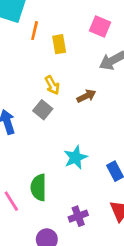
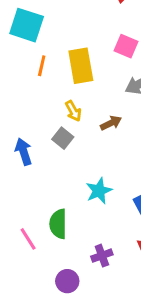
orange line: (35, 31) -> (42, 66), moved
yellow rectangle: (59, 44) -> (81, 66), size x1.6

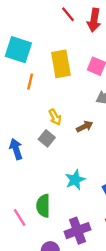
yellow rectangle: (81, 66) -> (61, 64), moved
purple cross: (102, 256) -> (77, 231), size x1.5

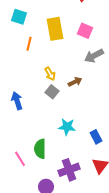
cyan square: (18, 50) -> (19, 17), size x0.7
gray square: (47, 138) -> (52, 92), moved
cyan star: (75, 180) -> (67, 127), turned 30

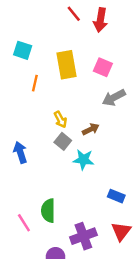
cyan star: (67, 127) -> (83, 160), moved
blue rectangle: (96, 137) -> (116, 196), turned -40

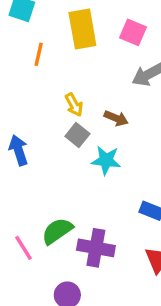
brown arrow: (91, 129) -> (116, 118), turned 49
green semicircle: (48, 211) -> (57, 231), turned 55
purple cross: (83, 236) -> (96, 248), moved, turned 30

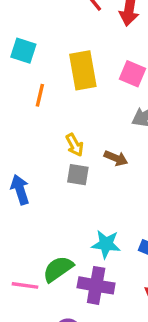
gray square: (77, 135) -> (78, 175), turned -30
cyan star: (106, 160) -> (106, 244), moved
pink line: (24, 248) -> (25, 285), turned -50

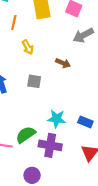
yellow arrow: (75, 145) -> (28, 47), moved
gray square: (78, 175) -> (34, 81), moved

